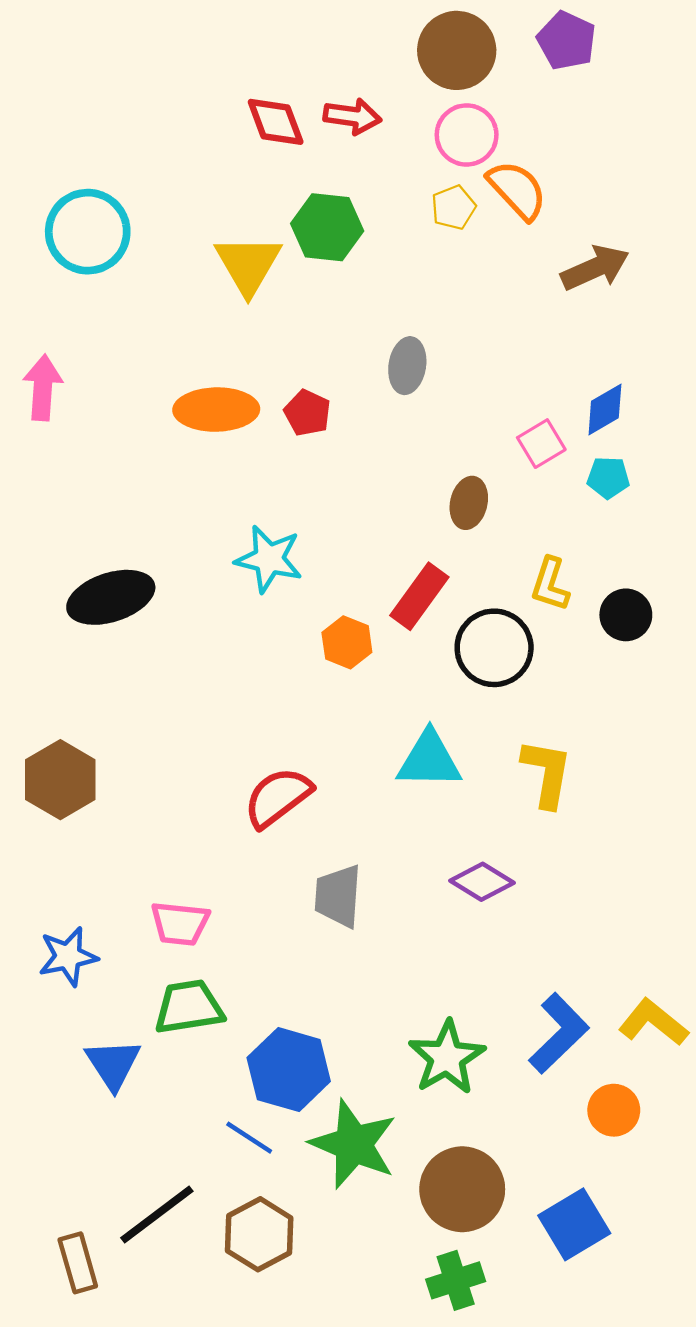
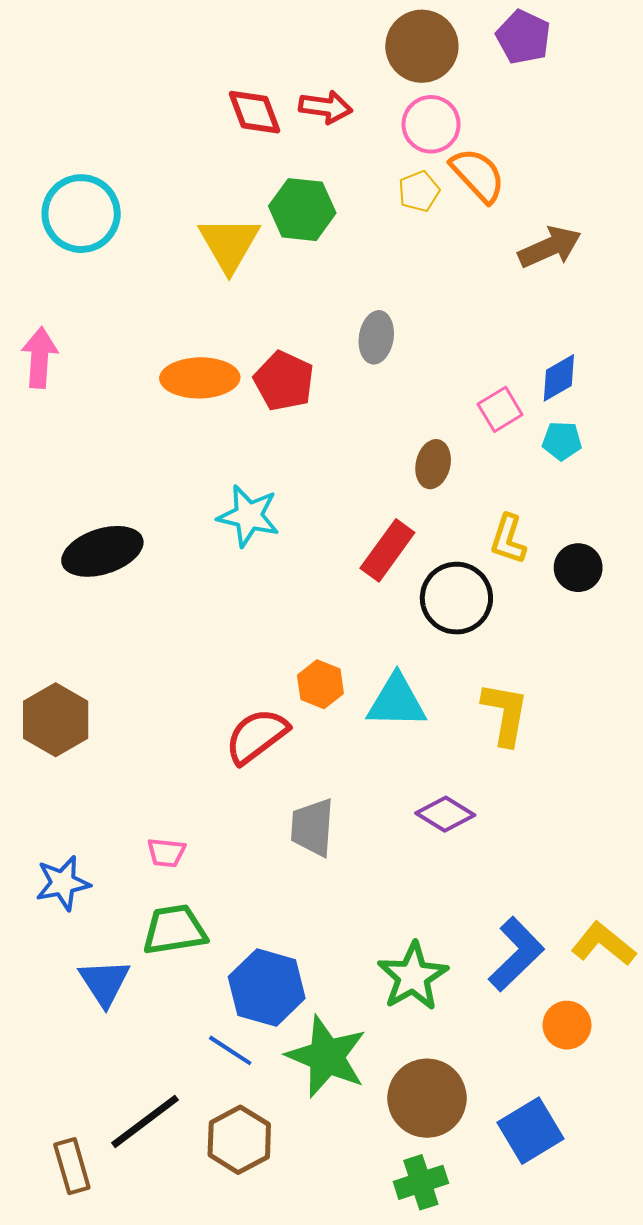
red pentagon: (307, 413) -> (284, 381), size x1.4
orange hexagon: (347, 642) -> (320, 684), moved
pink trapezoid: (180, 923) -> (166, 853), size x0.7

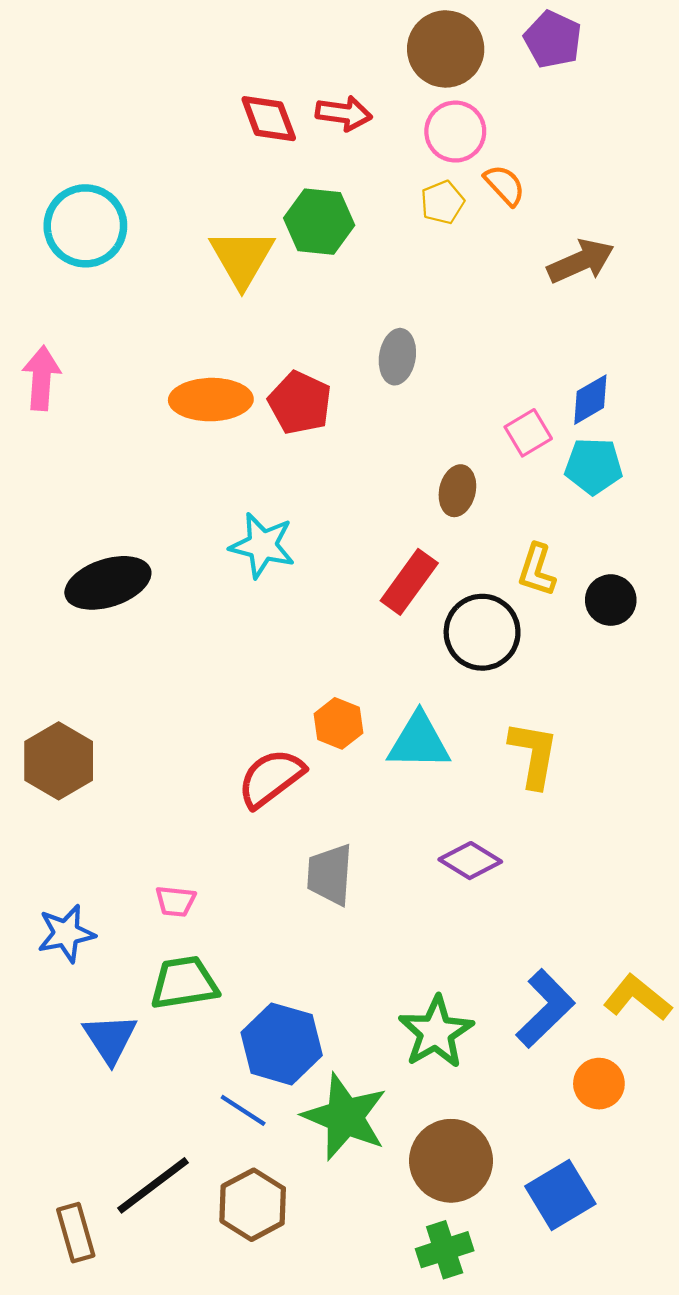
orange semicircle: (478, 175) -> (505, 185), size x0.7
cyan pentagon: (562, 441) -> (594, 466), size x1.4

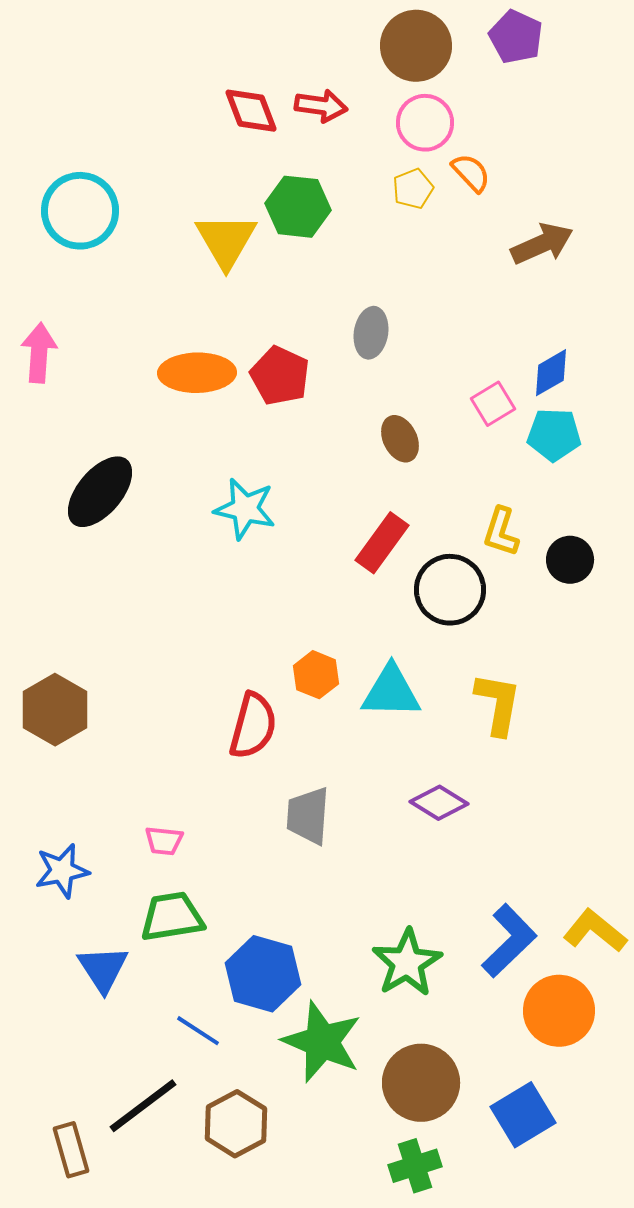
brown ellipse: (457, 491) -> (400, 439), moved, turned -39
black ellipse: (108, 583) -> (100, 492), moved, turned -32
red semicircle: (271, 778) -> (253, 726), turned 142
orange circle: (599, 1084) -> (559, 1011), size x1.5
blue line: (243, 1110) -> (198, 1031), moved

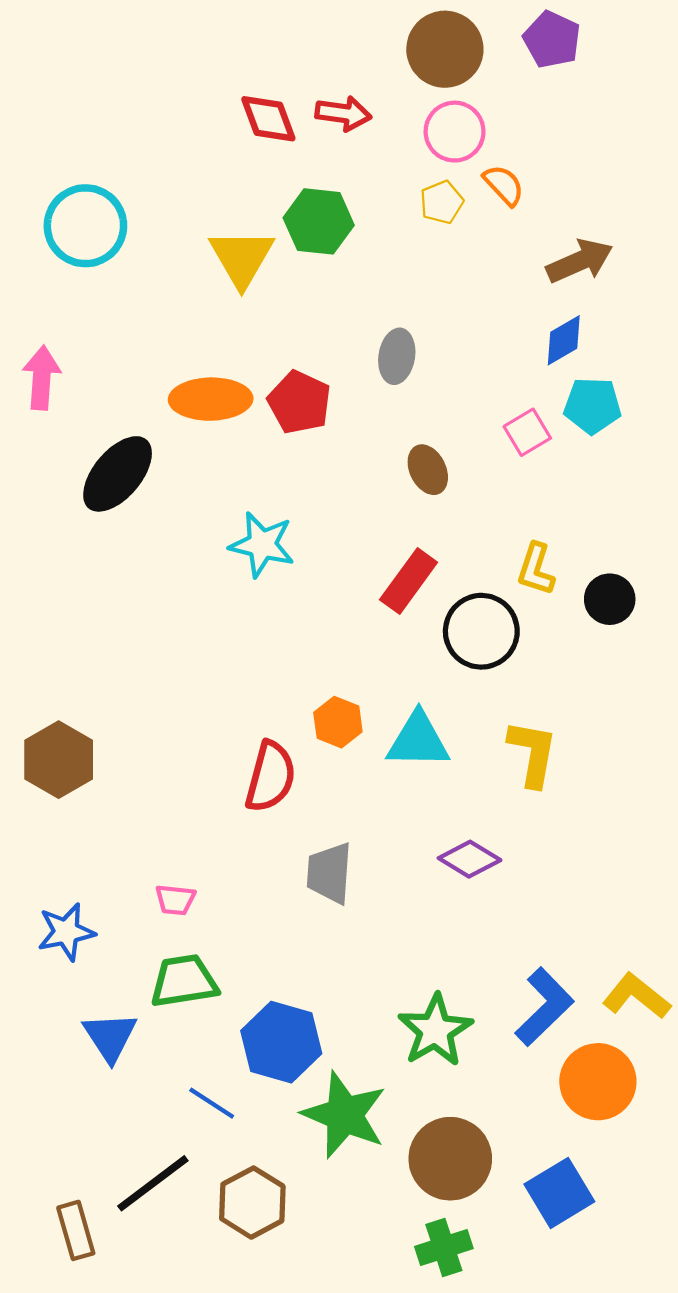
blue diamond: (551, 373) -> (564, 340), moved
cyan pentagon: (554, 435) -> (593, 405), moved
black ellipse: (100, 492) -> (118, 474), moved

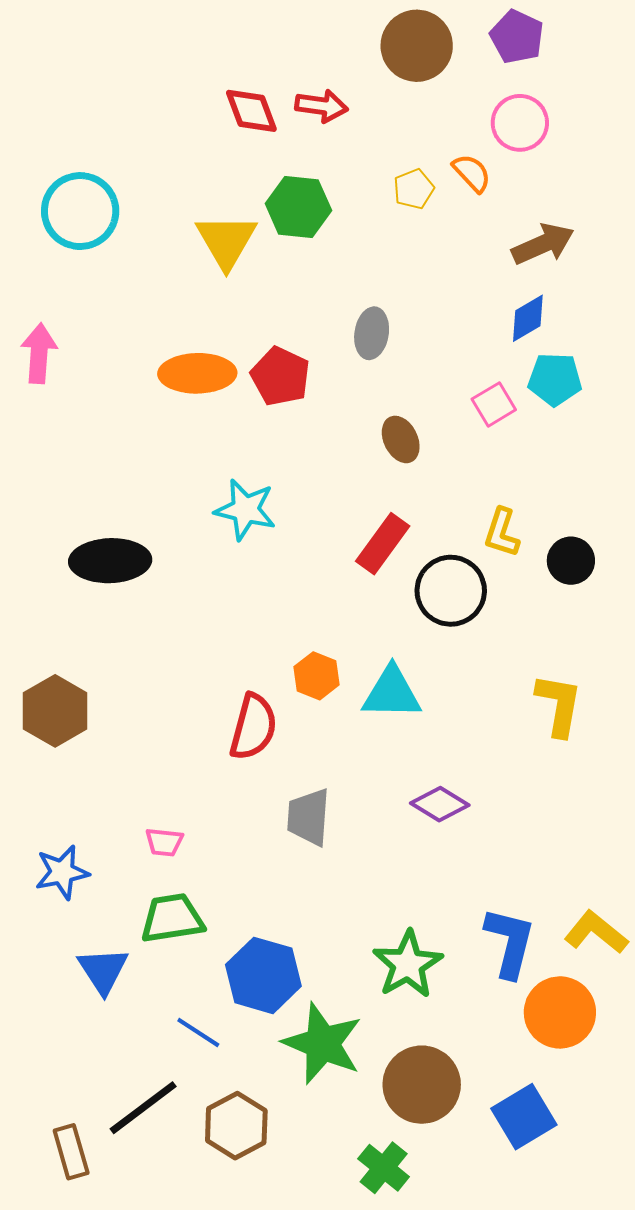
pink circle: (455, 132) -> (520, 123), moved
black ellipse: (118, 474) -> (110, 561), moved, turned 48
yellow L-shape: (533, 753) -> (559, 705), moved
blue L-shape: (544, 1007) -> (510, 942), turned -32
green cross: (444, 1248) -> (384, 1168), moved, turned -33

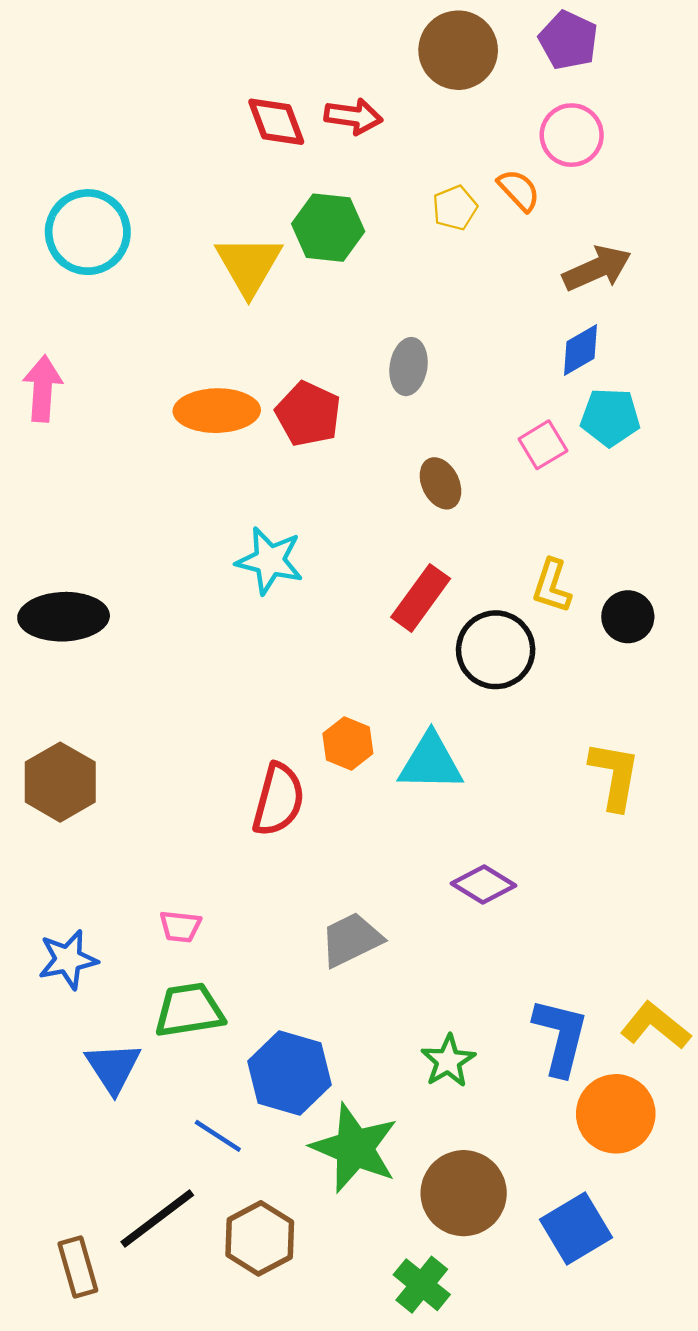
black ellipse: (110, 561) -> (64, 617), moved
gray trapezoid: (308, 817) -> (351, 940), moved, turned 60
green star: (408, 964) -> (448, 1061), size x0.7

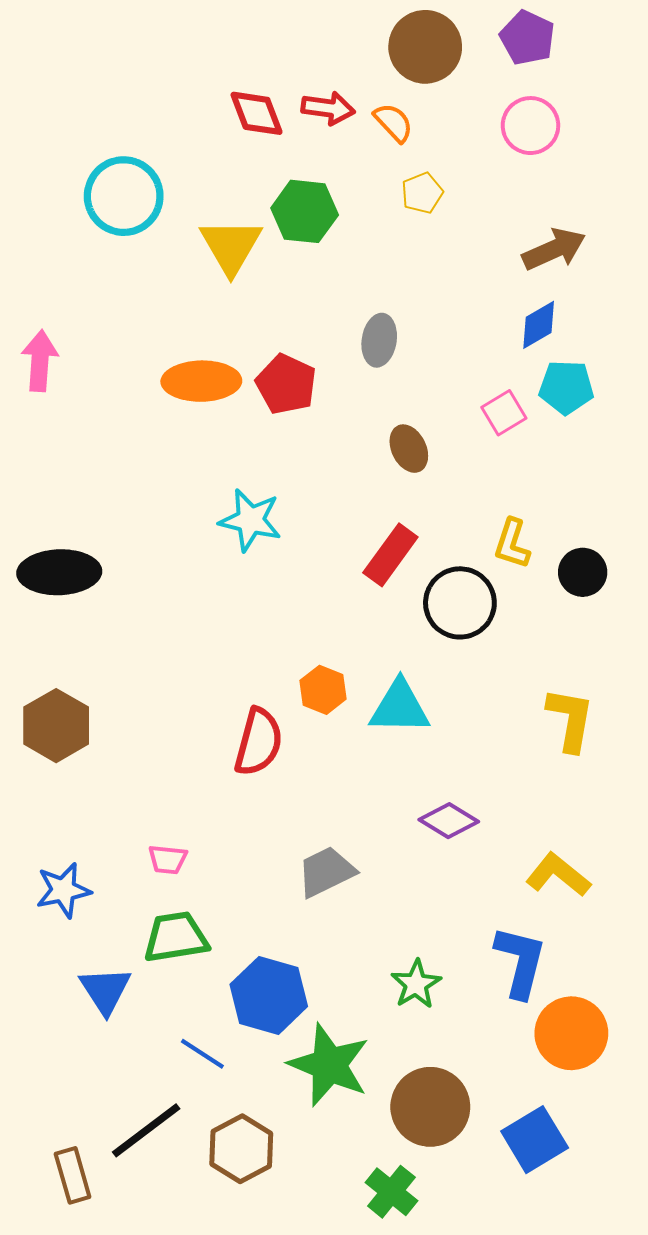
orange semicircle: (519, 190) -> (394, 122), moved
cyan circle: (88, 232) -> (124, 196), moved
yellow L-shape: (655, 1026) -> (558, 875), moved

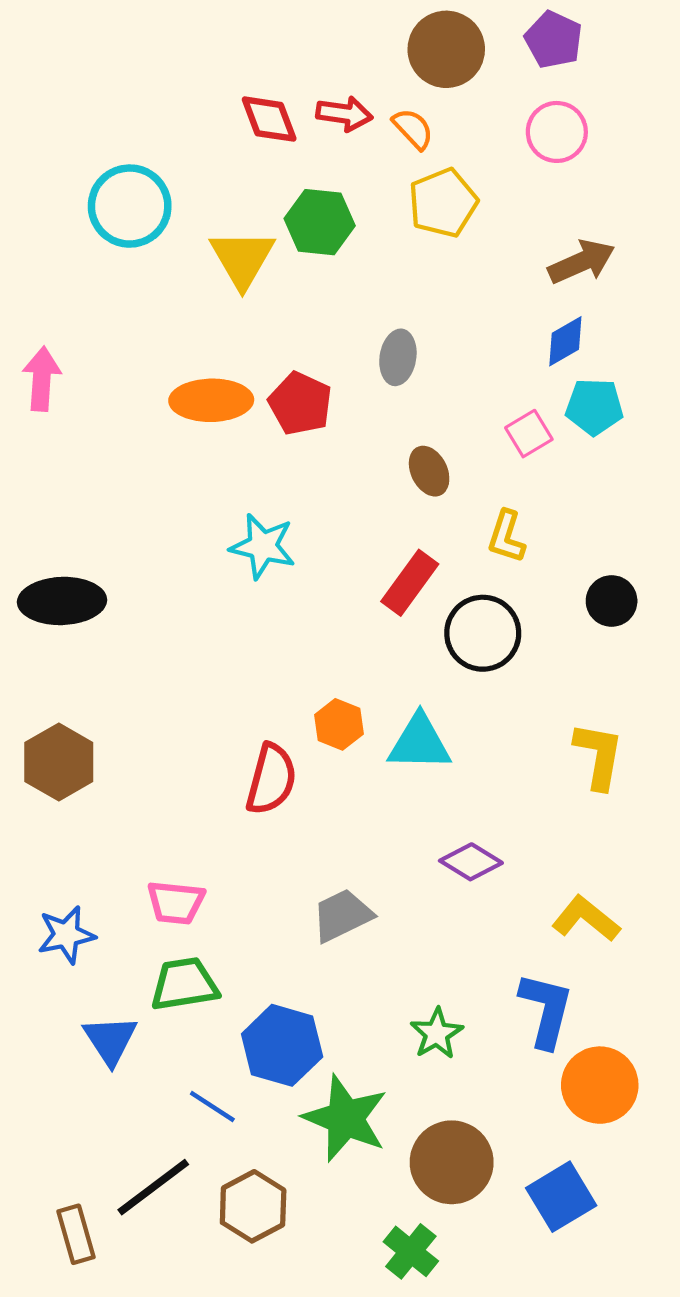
yellow pentagon: (422, 193) -> (443, 203), size x1.6
yellow L-shape: (512, 544) -> (506, 537), moved
pink trapezoid: (168, 859) -> (176, 903), size x1.4

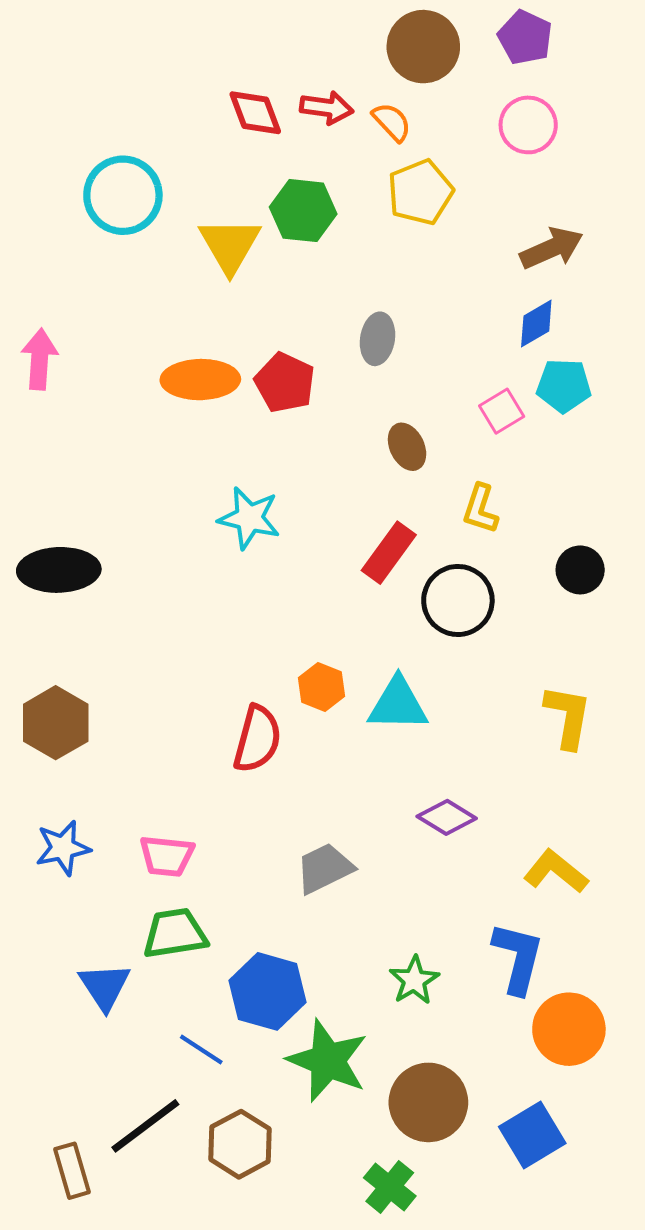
blue star: (66, 935) -> (63, 848), moved

